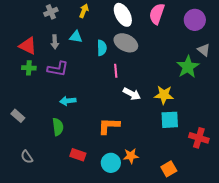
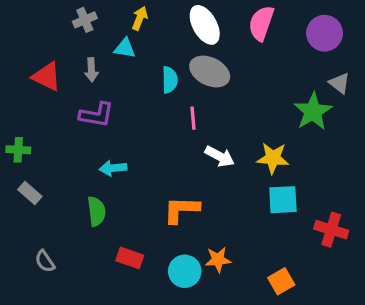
cyan triangle: (76, 37) -> (125, 48), moved
green cross: (29, 68) -> (18, 150), moved

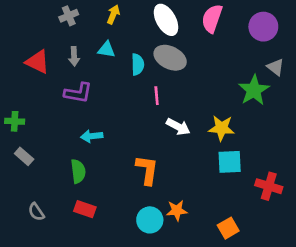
cyan triangle: (125, 48) -> (107, 50), moved
orange L-shape: (181, 210) -> (147, 170), turned 96
red rectangle: (130, 258) -> (85, 209), moved

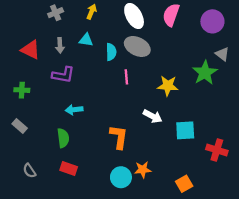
green cross: (15, 121) -> (22, 90), moved
white arrow: (178, 127) -> (153, 116), moved
yellow star: (221, 128) -> (168, 86), moved

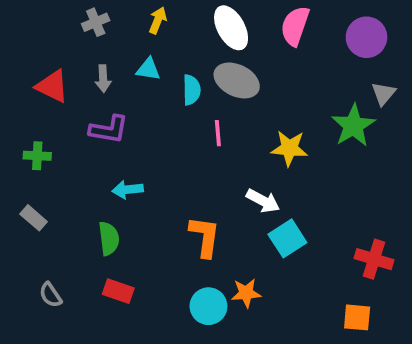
gray triangle: (222, 54) -> (383, 94), turned 32
cyan square: (185, 130) -> (287, 238), moved, turned -30
orange square: (184, 184) -> (357, 317), moved, turned 35

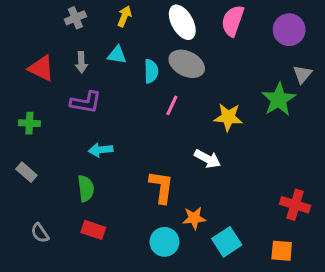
pink line: (218, 133) -> (172, 105), turned 30
cyan square: (287, 238) -> (227, 242), moved
orange star: (246, 293) -> (194, 218), moved

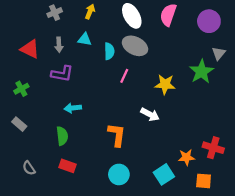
green cross: (29, 123) -> (21, 89), turned -32
orange star: (194, 218) -> (186, 157), moved

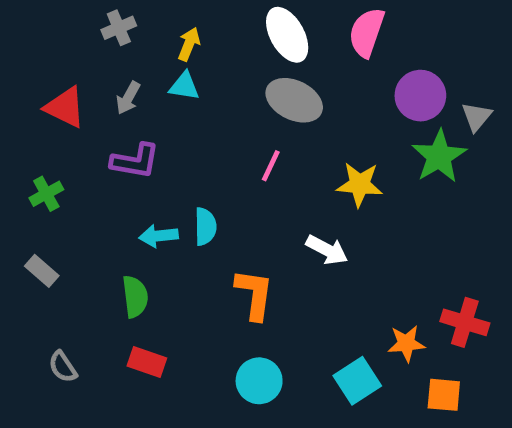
yellow arrow: (90, 12) -> (189, 44), moved
purple circle: (209, 21) -> (420, 96), moved
gray arrow: (59, 45) -> (128, 98), turned 32
cyan semicircle: (109, 51) -> (205, 226), moved

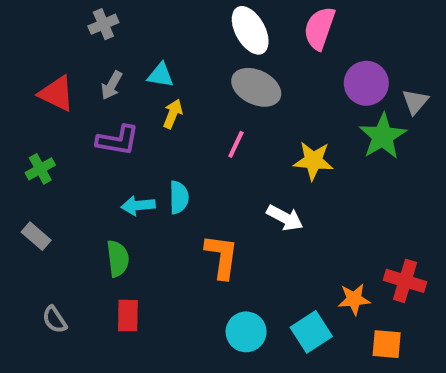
yellow arrow: (189, 44) -> (173, 114), moved
red rectangle: (147, 362) -> (128, 316), turned 72
cyan circle: (259, 381) -> (246, 332), moved

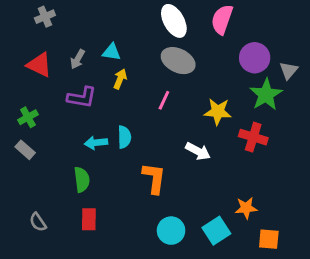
gray cross: (103, 24) -> (45, 17), moved
gray rectangle: (36, 236) -> (25, 150), moved
red cross: (405, 281) -> (253, 137), moved

